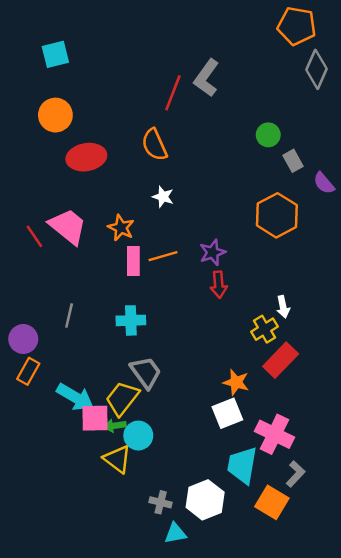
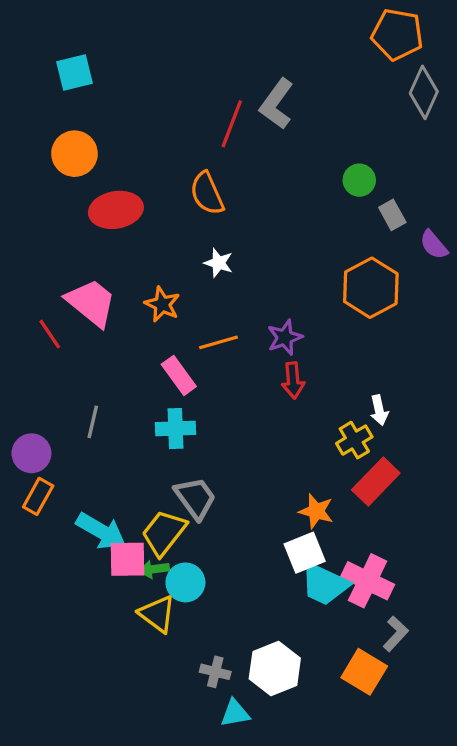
red line: (34, 236) -> (50, 334), moved
pink rectangle: (133, 261) -> (179, 375), moved, turned -36
cyan trapezoid: (242, 465) -> (324, 584), moved, turned -75

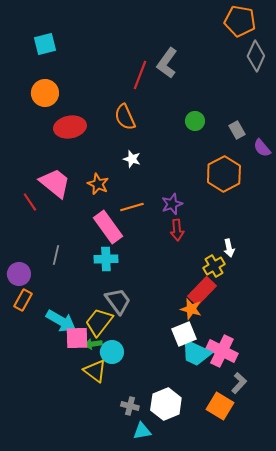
green circle: (359, 180) -> (195, 121), moved
pink rectangle: (179, 375) -> (108, 227), size x1.4
red rectangle: (376, 481) -> (202, 291), moved

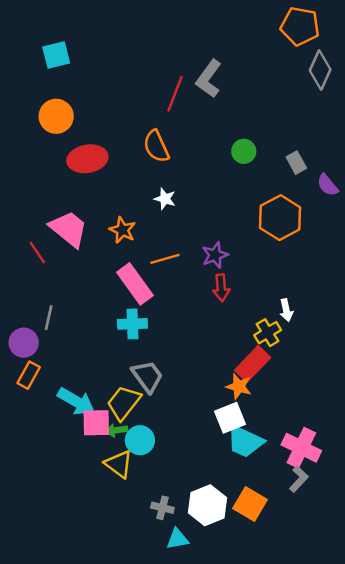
gray line: (56, 255) -> (49, 318), moved
pink cross: (222, 351) -> (301, 448), moved
orange square: (220, 406) -> (250, 504), moved

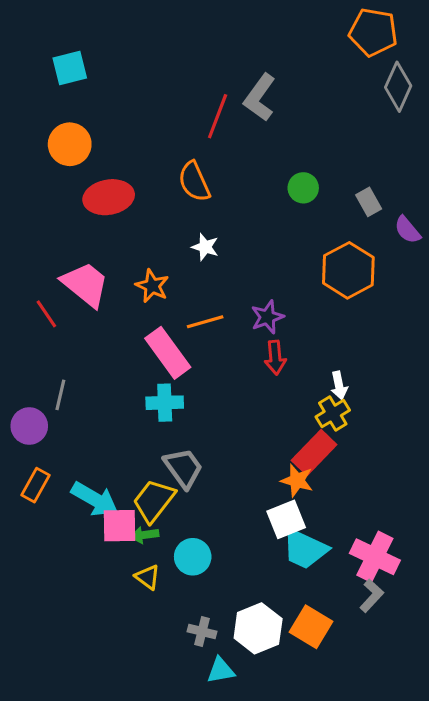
white arrow: (286, 310) -> (339, 386), moved
orange rectangle: (29, 375) -> (35, 485), moved
cyan circle: (140, 440) -> (193, 557), moved
yellow triangle: (119, 464) -> (148, 577), size x0.7

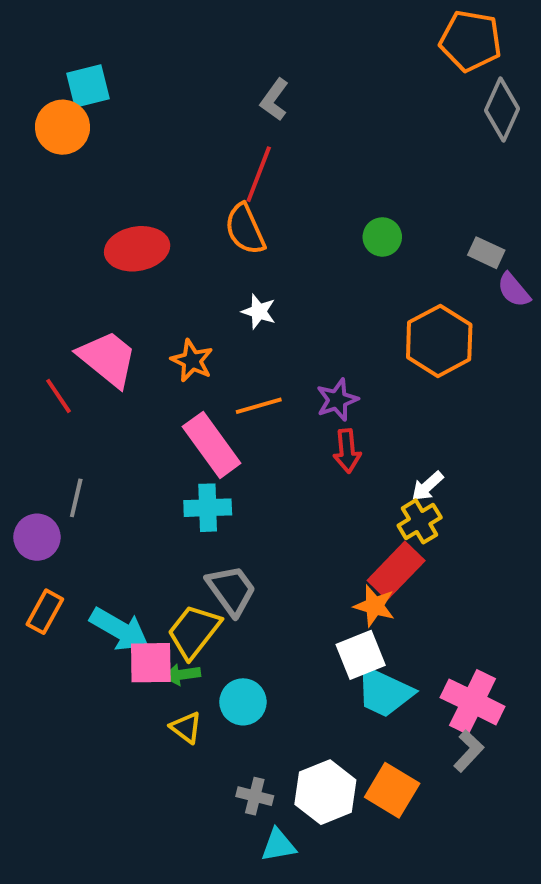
gray L-shape: (260, 98) -> (274, 100), moved, size x0.7
red line: (218, 116) -> (259, 174), moved
orange circle: (70, 144) -> (62, 127), moved
gray rectangle: (369, 202) -> (486, 253), moved, turned -36
white arrow: (339, 386) -> (427, 486), turned 60

